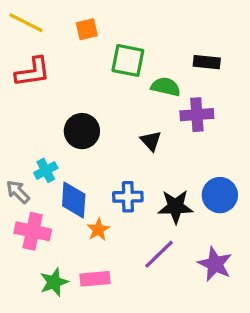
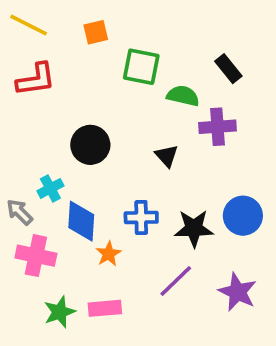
black rectangle: (207, 62) -> (228, 69), turned 45

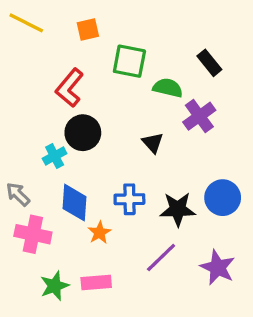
red L-shape: (36, 79) -> (70, 88), moved, turned 138
purple cross: (217, 127) -> (199, 116), turned -32
cyan cross: (50, 188) -> (55, 156), moved

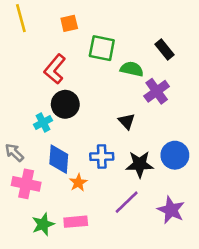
yellow line: (26, 23) -> (21, 18), turned 48
black triangle: (153, 143) -> (127, 121), moved

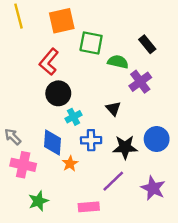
orange square: (69, 23) -> (62, 21), size x1.6
cyan cross: (43, 123) -> (74, 117), moved
pink rectangle: (76, 222) -> (89, 207), moved

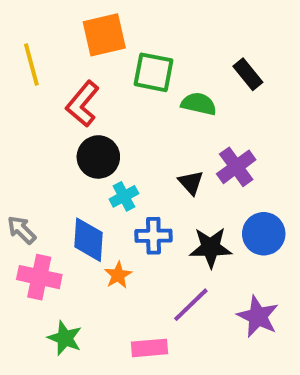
yellow line: (18, 16) -> (31, 64), moved
purple cross: (140, 82) -> (236, 167), moved
green star: (38, 201) -> (65, 338), turned -30

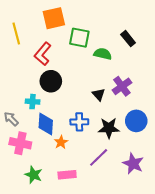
cyan cross: (124, 196) -> (33, 102), moved, turned 32
pink rectangle: (150, 348) -> (67, 175), moved

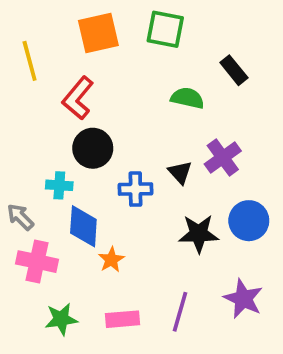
green square: (79, 38) -> (165, 29), moved
blue cross: (79, 122) -> (135, 189), moved
purple line: (99, 157) -> (180, 312), moved, turned -30
green star: (34, 175) -> (61, 319), turned -30

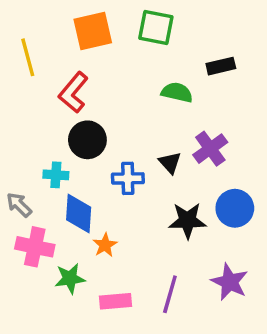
black rectangle: (234, 70) -> (221, 66), turned -64
green star: (61, 319) -> (70, 278), moved

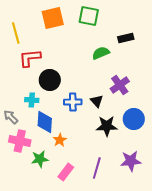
red L-shape: (73, 92) -> (30, 58), moved, turned 45
green semicircle: (177, 92) -> (101, 53), turned -36
black triangle: (170, 163) -> (97, 101), moved
purple star: (230, 282) -> (131, 161), turned -30
pink rectangle: (116, 301) -> (66, 172), turned -48

